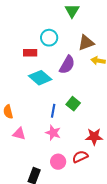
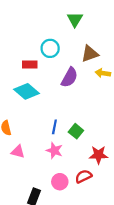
cyan diamond: (40, 78) -> (26, 91), moved
green square: (73, 104) -> (76, 131), moved

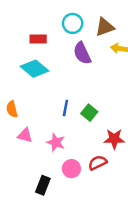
cyan circle: (50, 48) -> (73, 23), moved
purple semicircle: (69, 77) -> (82, 53), turned 126
pink star: (54, 151) -> (56, 142), moved

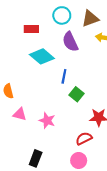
cyan diamond: (35, 69) -> (42, 56), moved
blue line: (65, 108) -> (64, 76), moved
pink circle: (71, 169) -> (79, 160), moved

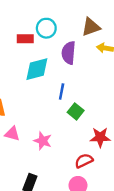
cyan circle: (62, 15) -> (46, 28), moved
purple semicircle: (70, 42) -> (69, 53), turned 30
cyan diamond: (42, 56) -> (37, 69), turned -55

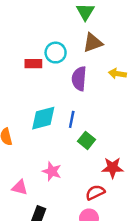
brown triangle: (91, 27) -> (93, 43), moved
cyan diamond: (37, 69) -> (43, 118), moved
pink triangle: (12, 134) -> (20, 187), moved

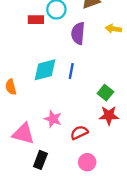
green square: (87, 140) -> (105, 93), moved
pink triangle: (20, 187) -> (23, 134), size x1.5
red semicircle: (95, 192) -> (79, 133), moved

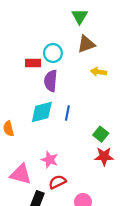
yellow arrow: (113, 29) -> (99, 72), moved
purple semicircle: (78, 33) -> (51, 81), moved
red semicircle: (79, 133) -> (57, 182), moved

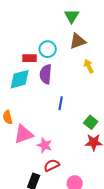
yellow arrow: (99, 72) -> (89, 66), turned 56
cyan diamond: (42, 112) -> (20, 79), moved
pink triangle: (21, 174) -> (24, 134), moved, turned -35

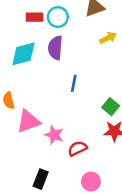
red rectangle: (30, 58) -> (34, 17), moved
yellow arrow: (89, 66) -> (108, 38), turned 88
red semicircle: (52, 165) -> (77, 148), moved

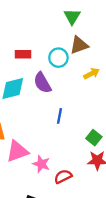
cyan circle: (58, 17) -> (58, 58), moved
purple semicircle: (55, 48) -> (42, 83), turned -35

